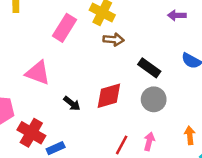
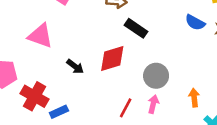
black rectangle: (149, 68) -> (136, 28), moved
gray circle: (154, 99) -> (156, 76), moved

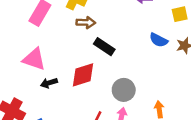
pink triangle: (40, 36) -> (34, 59), moved
black arrow: (75, 67) -> (49, 83), turned 126

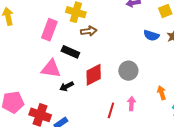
black rectangle: (104, 47) -> (70, 52), moved
gray circle: (124, 90) -> (128, 71), moved

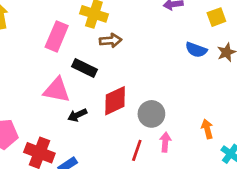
gray circle: (128, 71) -> (151, 114), moved

